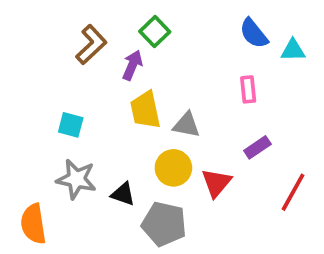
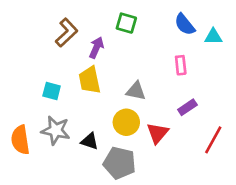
green square: (155, 32) -> (126, 23), moved, turned -30
yellow trapezoid: (145, 110) -> (90, 80), moved
orange semicircle: (33, 224) -> (20, 140), moved

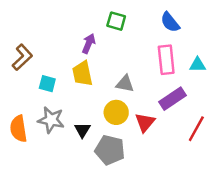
brown L-shape: (67, 33) -> (22, 57), moved
cyan triangle: (213, 37) -> (198, 65), moved
pink rectangle: (181, 65) -> (166, 60), size x1.6
purple rectangle: (187, 107) -> (172, 99), size x1.5
black triangle: (90, 141) -> (82, 130), turned 42

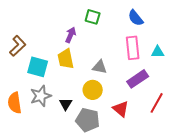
cyan square: (47, 84) -> (38, 67), size x1.5
gray star: (51, 120) -> (41, 96), turned -30
red triangle: (145, 122) -> (121, 109), moved, turned -30

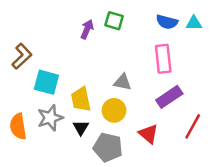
blue semicircle: (136, 18) -> (167, 22), turned -36
purple arrow: (71, 35) -> (87, 29), moved
cyan triangle: (158, 52) -> (194, 23), moved
yellow trapezoid: (66, 59) -> (81, 99), moved

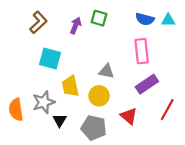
brown L-shape: (22, 56) -> (38, 22), moved
cyan square: (46, 82) -> (50, 59), moved
black triangle: (81, 128) -> (60, 120), moved

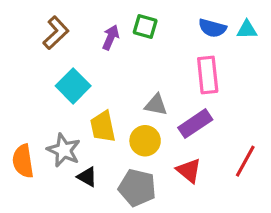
cyan square: (50, 59) -> (73, 86), turned 30
purple rectangle: (147, 84) -> (195, 124), moved
gray star: (44, 102) -> (64, 150), turned -30
black triangle: (60, 120) -> (87, 177), turned -32

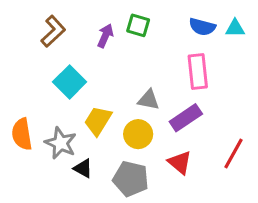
yellow trapezoid: (103, 127) -> (98, 121), turned 44
orange semicircle: (23, 161) -> (22, 134), moved

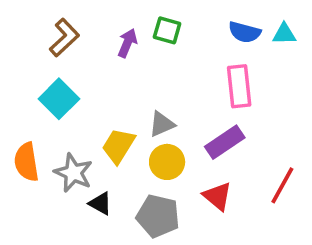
cyan square: (70, 82) -> (59, 99), moved
gray triangle: (149, 100) -> (162, 124), moved, turned -35

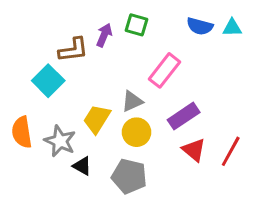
brown L-shape: (64, 38) -> (73, 50), moved, turned 36
pink rectangle: (239, 86) -> (164, 70), moved, turned 44
red triangle: (217, 196) -> (194, 150), moved

